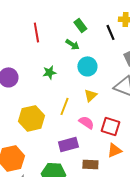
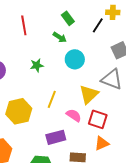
black line: (110, 32) -> (98, 25), turned 56
yellow triangle: (90, 95) -> (89, 94), moved, size x1.5

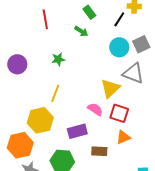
cyan circle: (75, 59) -> (119, 47), moved
yellow line: (52, 99) -> (55, 93), moved
yellow hexagon: (19, 111) -> (40, 120), moved

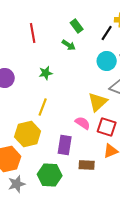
purple rectangle: (77, 131) -> (65, 145), turned -66

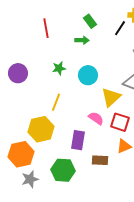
green arrow: (69, 45) -> (82, 40), turned -32
cyan circle: (107, 61) -> (88, 75), moved

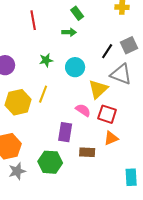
black line: (120, 28) -> (107, 51), moved
yellow hexagon: (41, 129) -> (18, 102), moved

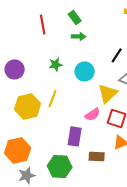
green rectangle: (77, 13) -> (75, 17), moved
pink semicircle: (83, 110) -> (93, 114), turned 112

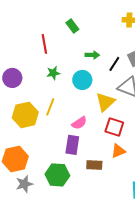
red line: (43, 24) -> (44, 44), moved
green arrow: (79, 36) -> (92, 55), moved
pink semicircle: (93, 114) -> (79, 123), moved

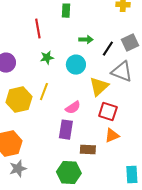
green rectangle: (72, 26) -> (66, 11), turned 40
green hexagon: (57, 175) -> (69, 173), moved

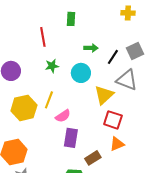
pink semicircle: (73, 108) -> (63, 116), moved
brown rectangle: (88, 150) -> (93, 158), turned -35

